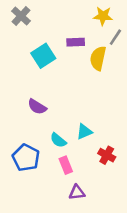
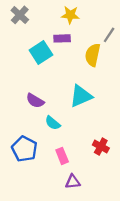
yellow star: (103, 16) -> (70, 15), moved
purple rectangle: (76, 42) -> (62, 38), moved
cyan triangle: (84, 132) -> (81, 96), moved, size x1.5
cyan semicircle: (58, 140) -> (53, 123), moved

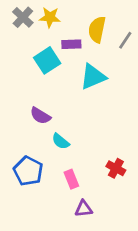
yellow star: (70, 15) -> (50, 17), moved
yellow semicircle: (93, 55) -> (97, 29), moved
cyan triangle: (81, 96) -> (93, 77), moved

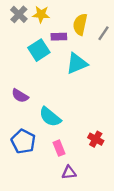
purple semicircle: (40, 116) -> (20, 96), moved
cyan semicircle: (61, 141) -> (50, 117), size x1.5

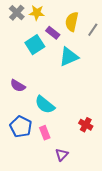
purple rectangle: (59, 37) -> (53, 33), turned 40
pink rectangle: (59, 148) -> (45, 133), moved
purple triangle: (69, 173) -> (62, 155), turned -40

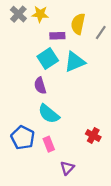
purple rectangle: (53, 33) -> (57, 36), turned -40
cyan square: (35, 45) -> (48, 59), moved
purple semicircle: (18, 86) -> (40, 86), moved, turned 42

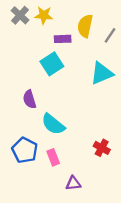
cyan triangle: (75, 62) -> (102, 73), moved
purple semicircle: (40, 86) -> (29, 99), moved
purple triangle: (67, 168) -> (73, 183), turned 40

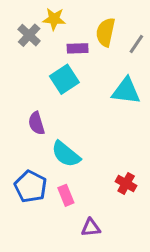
gray cross: (20, 15) -> (29, 35), moved
cyan triangle: (102, 73) -> (126, 91), turned 30

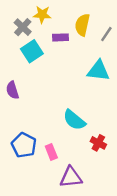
cyan square: (64, 79) -> (32, 51), moved
purple semicircle: (36, 123) -> (12, 90), moved
cyan semicircle: (66, 154) -> (74, 120), moved
purple triangle: (91, 228) -> (71, 177), size x1.5

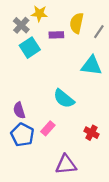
purple semicircle: (12, 90) -> (19, 110), moved
cyan semicircle: (74, 120) -> (64, 99), moved
pink rectangle: (51, 152) -> (48, 128), moved, turned 64

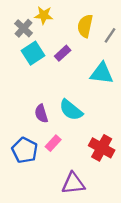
purple rectangle: (56, 35) -> (63, 53), moved, turned -40
purple semicircle: (19, 110) -> (41, 114), moved
red cross: (91, 133) -> (102, 148), size x1.5

